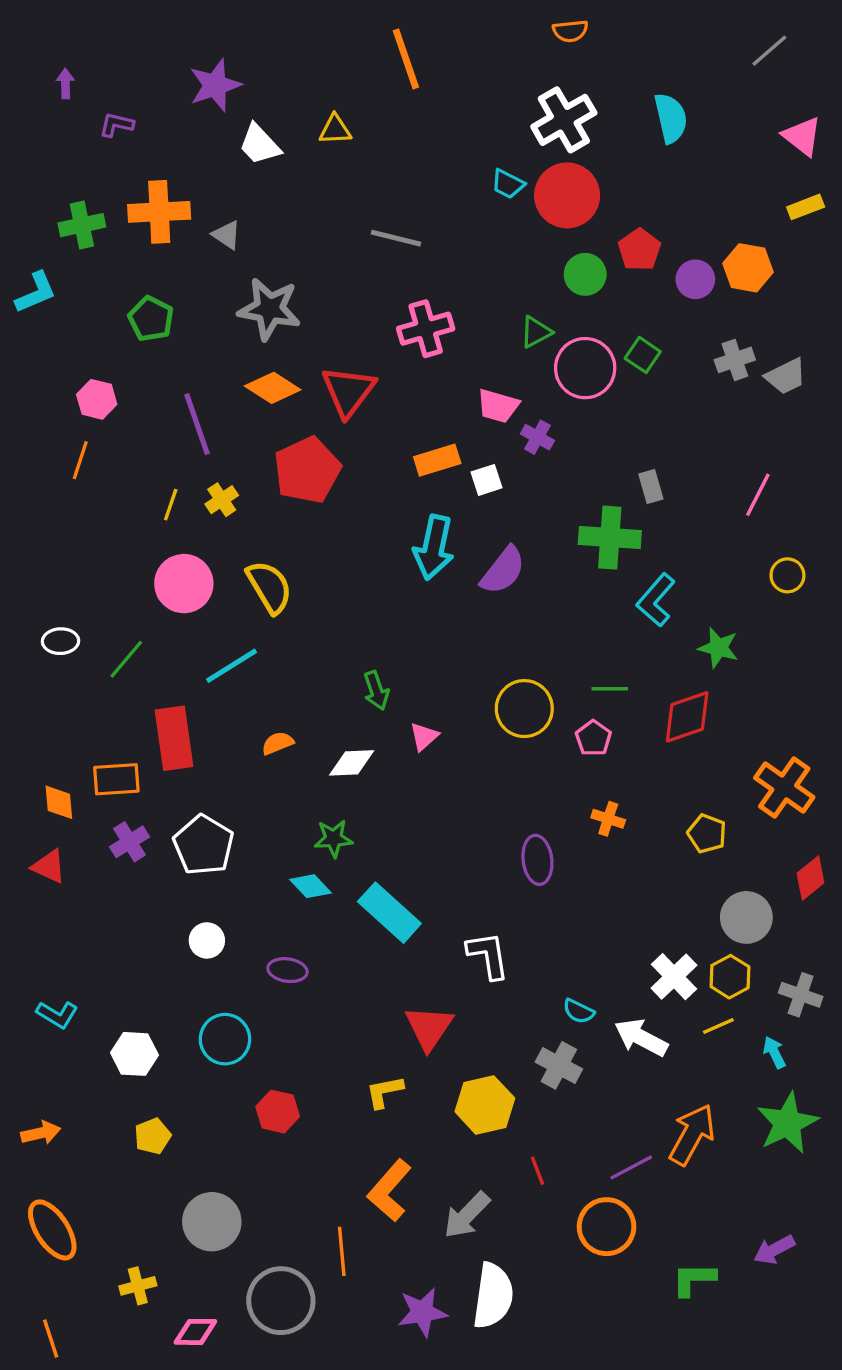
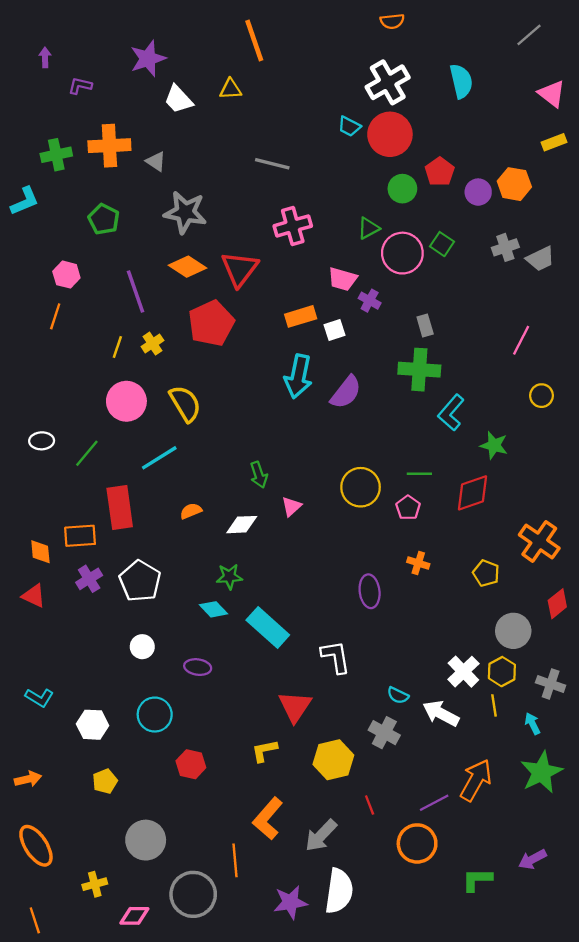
orange line: (406, 59) -> (254, 40), moved
gray rectangle: (651, 487) -> (425, 325), moved
yellow line: (718, 1026) -> (494, 705), turned -75

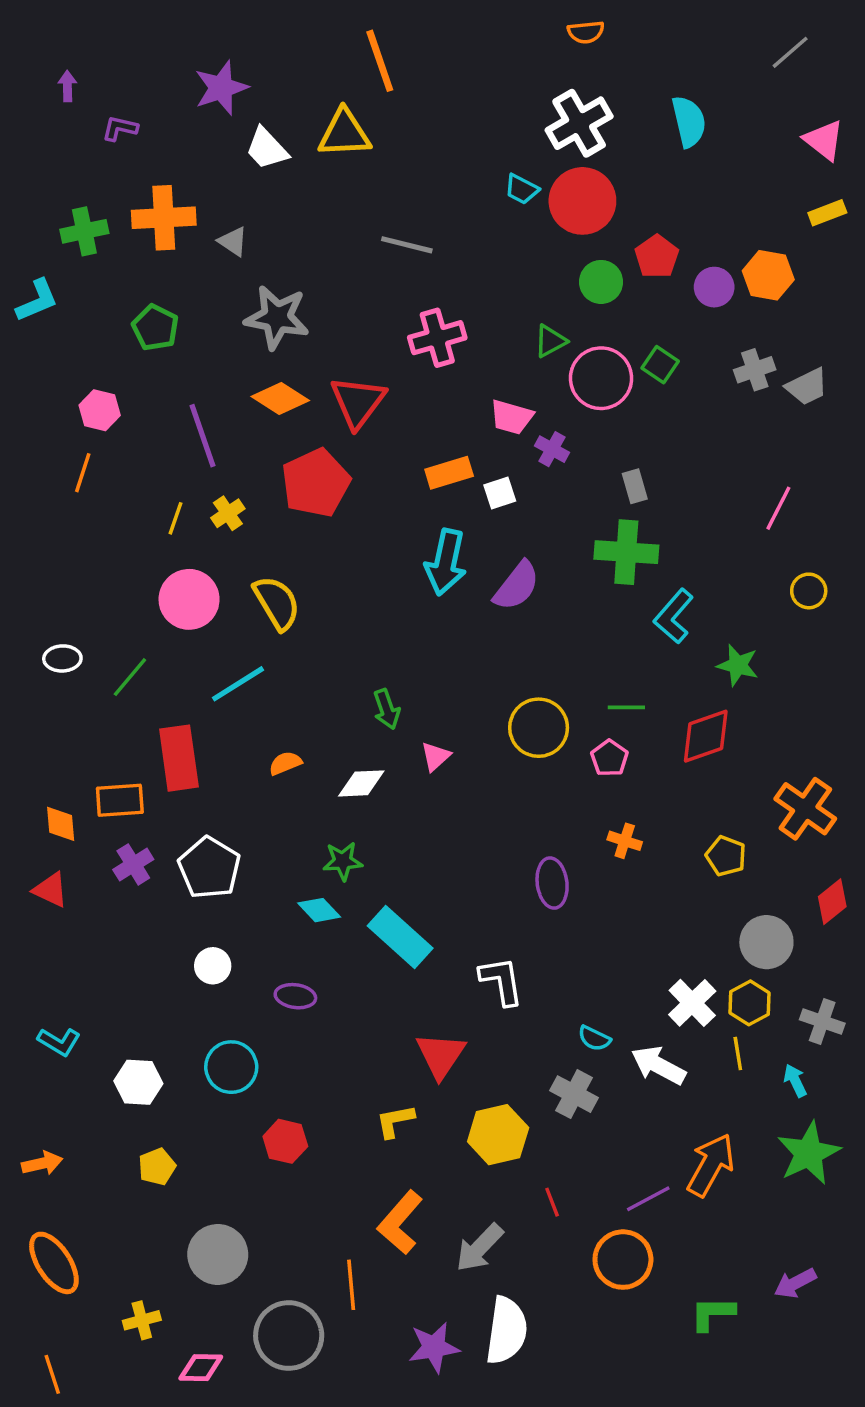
yellow triangle: (230, 89) -> (344, 133), size x1.6

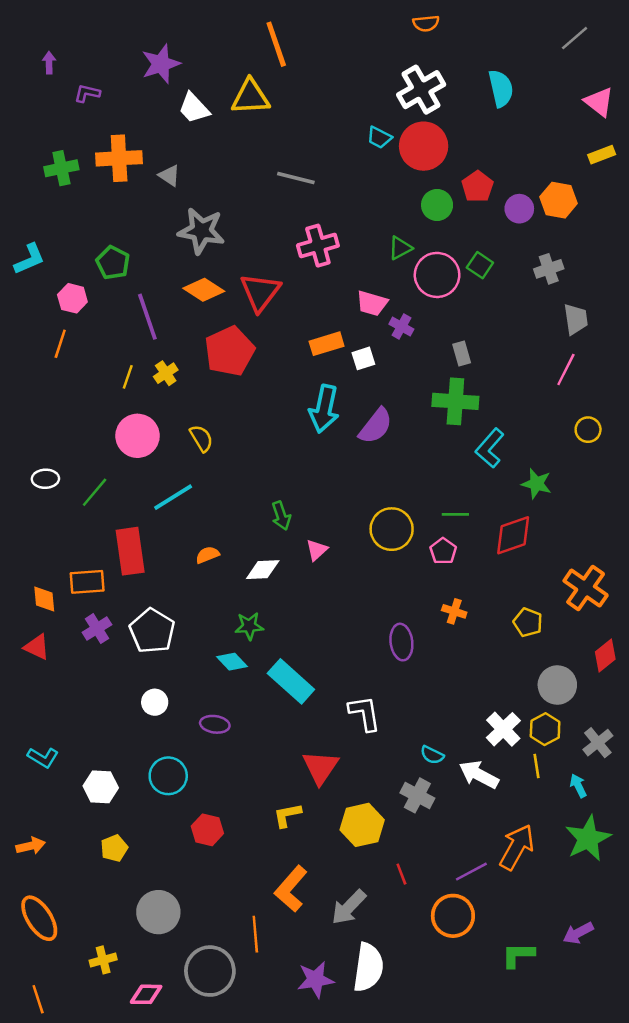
cyan L-shape: (37, 301) -> (29, 259), moved
green pentagon: (155, 328) -> (113, 263), moved
gray trapezoid: (807, 387) -> (576, 319), moved, turned -72
yellow semicircle: (277, 603) -> (201, 438), size x0.7
gray cross: (822, 1021) -> (598, 743), turned 32

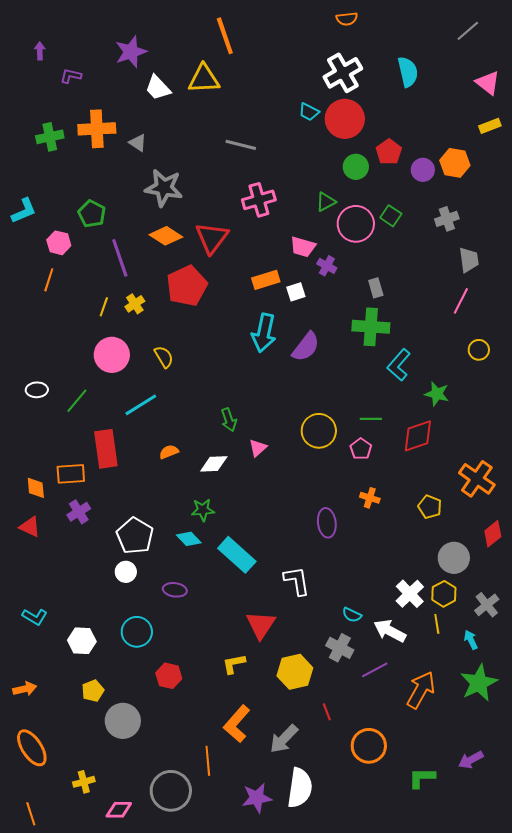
white pentagon: (152, 631) -> (135, 536), moved
purple line: (471, 872) -> (375, 670), moved
gray circle: (158, 912) -> (123, 721), moved

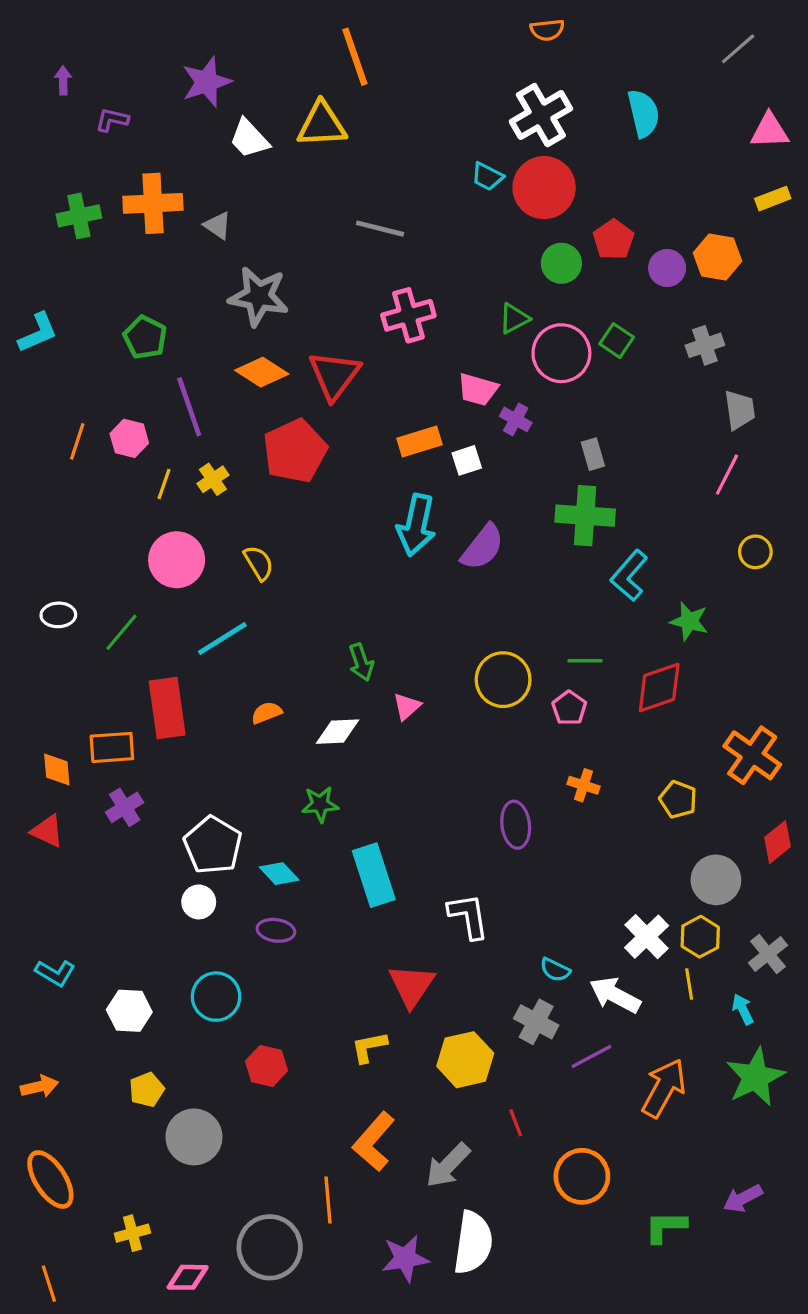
pink triangle: (488, 83) -> (770, 131), turned -40
pink hexagon: (59, 243) -> (129, 438), moved
cyan diamond: (189, 539) -> (279, 874), moved
cyan rectangle: (237, 555) -> (374, 875), turned 30

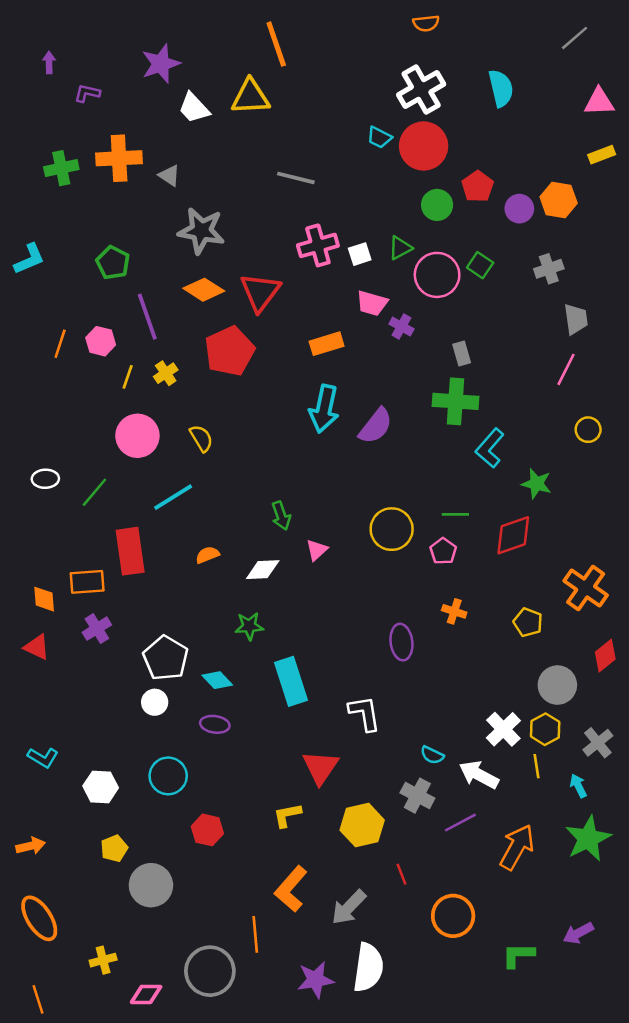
white square: (467, 460) -> (360, 254), moved

